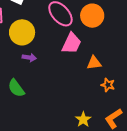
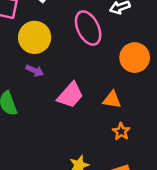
orange circle: (92, 16) -> (135, 58), moved
pink trapezoid: (72, 43) -> (70, 95), moved

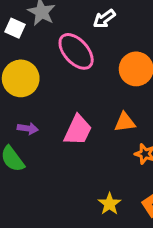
purple arrow: (35, 71) -> (28, 128), moved

